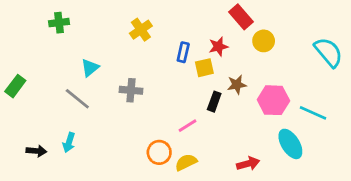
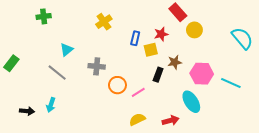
cyan ellipse: (290, 144) -> (191, 102), moved
orange circle: (159, 152) -> (117, 85), moved
red arrow: (248, 164) -> (171, 120), moved

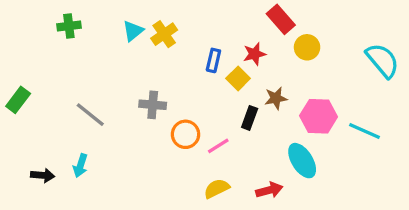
cyan triangle: (66, 50) -> (133, 31), moved
yellow square: (151, 50) -> (238, 78), turned -32

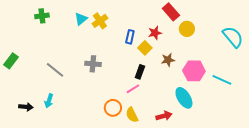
black rectangle: (250, 118) -> (140, 72), moved
orange circle: (186, 134) -> (113, 108), moved
yellow semicircle: (217, 189) -> (132, 115), turned -91

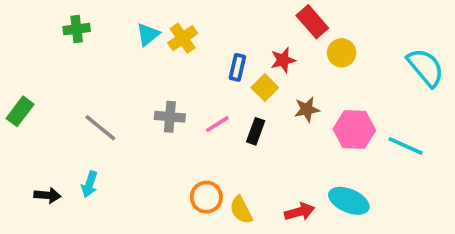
pink line: (133, 89) -> (217, 124), moved
cyan ellipse: (184, 98) -> (349, 201), moved, turned -35

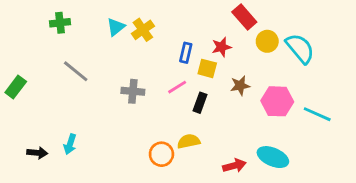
cyan semicircle: (426, 67) -> (300, 48), moved
yellow square: (265, 88) -> (207, 68), turned -30
pink line: (217, 124) -> (177, 87), moved
gray line: (100, 128) -> (76, 71), moved
yellow semicircle: (241, 210) -> (189, 141), moved, turned 105

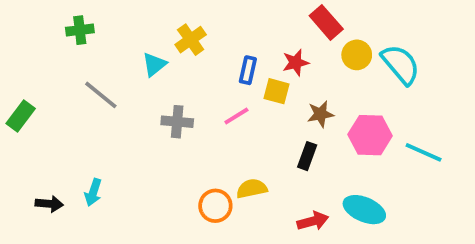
cyan triangle: (116, 27) -> (154, 64), moved
black rectangle: (200, 103) -> (307, 156), moved

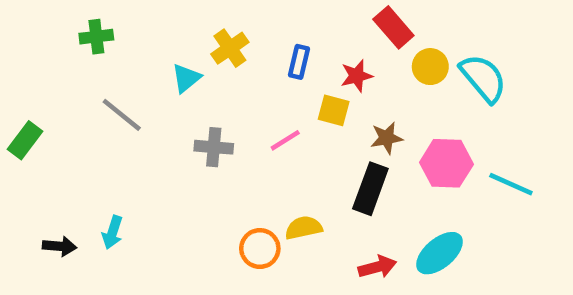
blue rectangle: (248, 70) -> (299, 62), moved
black rectangle: (307, 156) -> (370, 189), size x1.5
cyan ellipse: (364, 210) -> (440, 253), turned -63

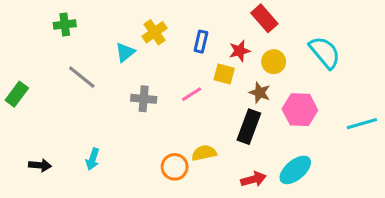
yellow circle: (430, 67) -> (274, 62), moved
brown star: (387, 138) -> (260, 93), turned 30
cyan line: (511, 184) -> (362, 124), moved, turned -40
cyan arrow: (112, 232) -> (93, 159), moved

